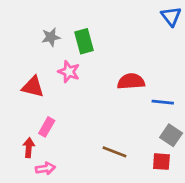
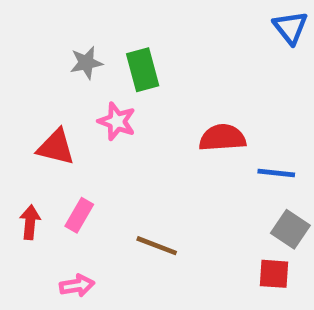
red arrow: (29, 148) -> (30, 222), moved
brown line: (114, 152) -> (157, 246), moved

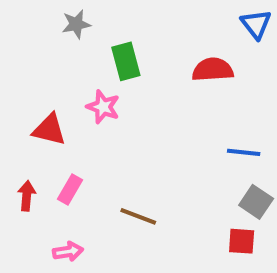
gray star: (86, 63) -> (76, 24), moved
red semicircle: (222, 138) -> (213, 70), moved

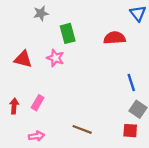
red triangle: (49, 130) -> (23, 59), moved
blue line: (244, 152) -> (131, 83), turned 66
brown line: (138, 216) -> (82, 129), moved

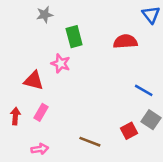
red triangle: (23, 59) -> (34, 81), moved
blue line: (131, 83) -> (144, 90), turned -42
red square: (130, 131) -> (129, 131), moved, turned -32

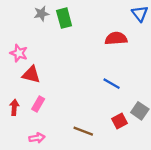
green rectangle: (74, 37) -> (64, 18), moved
pink star: (61, 63) -> (19, 53), moved
blue line: (144, 90) -> (112, 84), moved

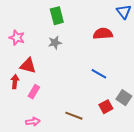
gray star: (41, 14) -> (55, 43), moved
pink star: (19, 53) -> (17, 38), moved
red arrow: (14, 107) -> (15, 82), moved

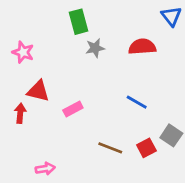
gray star: (55, 43) -> (95, 48), moved
pink rectangle: (34, 92) -> (73, 109), moved, turned 32
brown line: (74, 116) -> (110, 148), moved

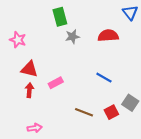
red arrow: (20, 113) -> (29, 90), moved

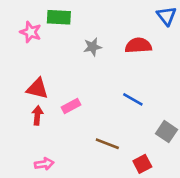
green rectangle: (60, 17) -> (59, 17), moved, turned -72
pink star: (18, 40) -> (31, 32), moved
red square: (111, 112) -> (142, 164), moved

